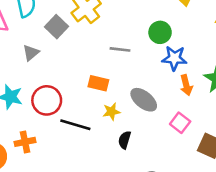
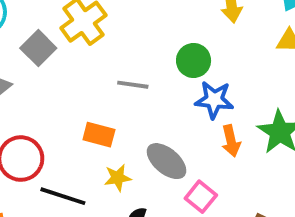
pink square: (180, 123) -> (201, 197), moved

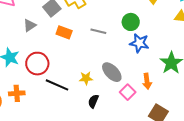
orange rectangle: (99, 135) -> (64, 32), moved
orange arrow: (231, 141) -> (147, 81), moved

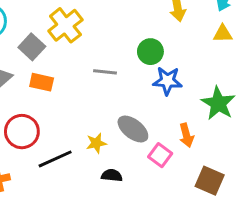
orange rectangle: (64, 32) -> (42, 82), moved
black line: (57, 85) -> (55, 159), turned -40
black semicircle: (93, 101) -> (112, 175), turned 80

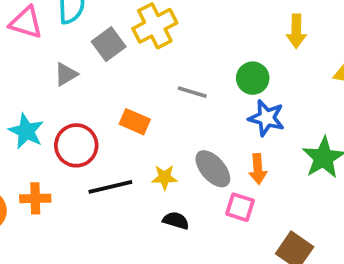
orange rectangle: (42, 82) -> (135, 122), moved
orange arrow: (186, 135) -> (258, 169), moved
pink square: (160, 155) -> (240, 207), turned -30

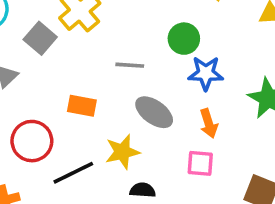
gray ellipse: (213, 169) -> (154, 112), moved
yellow star: (165, 177) -> (122, 152), size x1.4

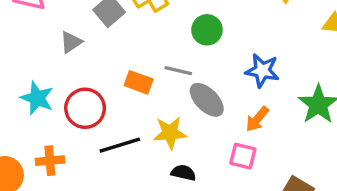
green circle: (184, 39) -> (207, 30), moved
gray line: (130, 65) -> (178, 71), moved
orange arrow: (209, 123) -> (257, 119), turned 48

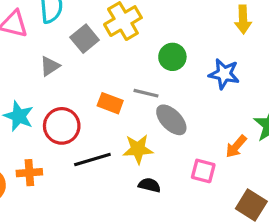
blue star: (262, 71) -> (224, 74), moved
orange arrow: (257, 119) -> (236, 146), moved

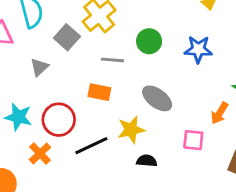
gray line: (146, 93) -> (112, 60), moved
orange cross: (29, 173) -> (40, 153), moved, turned -30

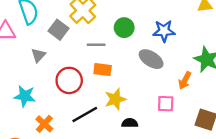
orange rectangle: (99, 92) -> (103, 70), moved
gray ellipse: (157, 98) -> (151, 59), moved
red circle: (59, 120) -> (69, 80), moved

